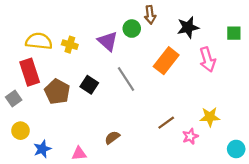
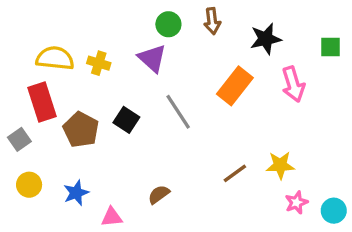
green circle: (132, 29) -> (168, 24), moved
yellow star: (210, 117) -> (280, 165), moved
pink star: (190, 136) -> (296, 203), moved
blue star: (42, 149) -> (76, 193), moved

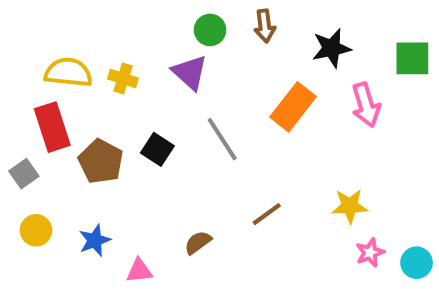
green square: (330, 47) -> (412, 58), size x1.4
brown line: (235, 173) -> (267, 214), moved

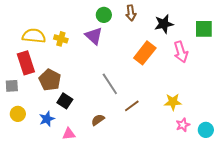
gray line: (222, 139) -> (110, 84), moved
black square: (157, 149) -> (65, 101), moved
gray square: (24, 174) -> (12, 86), turned 32

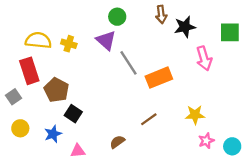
brown arrow: (131, 13) -> (161, 14), moved
orange rectangle: (145, 53) -> (159, 78), moved, turned 30
gray line: (110, 84) -> (129, 63), moved
gray square: (12, 86) -> (14, 97), turned -32
brown semicircle: (98, 120) -> (117, 142), moved

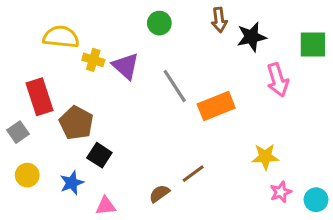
yellow semicircle: (38, 40) -> (61, 37), moved
purple triangle: (106, 40) -> (126, 66), moved
brown line: (149, 119) -> (193, 174), moved

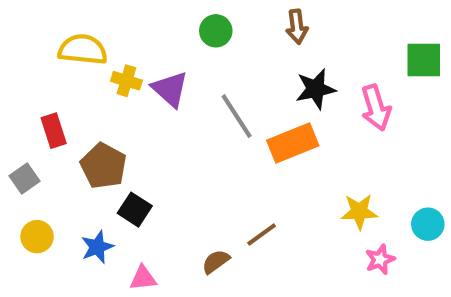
black star: (251, 37) -> (316, 89), moved
red rectangle: (40, 97) -> (54, 131), size x0.7
cyan circle: (316, 200) -> (428, 224), moved

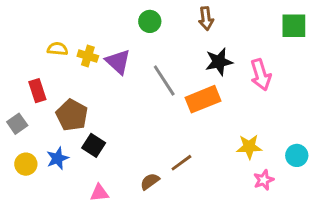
yellow semicircle: (83, 50) -> (58, 49), moved, size x0.6
green square: (424, 60) -> (294, 26), moved
blue star: (97, 247) -> (58, 158), moved

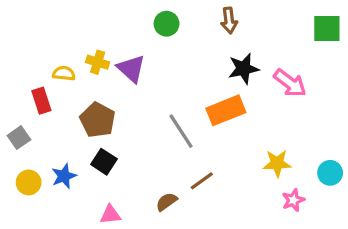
yellow semicircle: (58, 49) -> (64, 73), moved
pink arrow: (261, 75) -> (290, 83), turned -36
gray line: (164, 81) -> (181, 131), moved
brown pentagon: (72, 115) -> (98, 120), moved

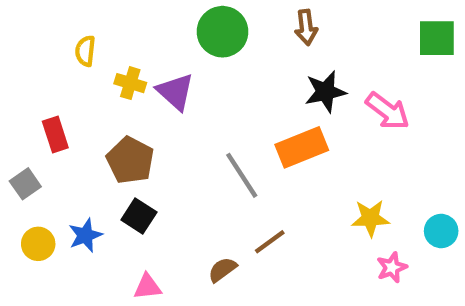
green circle: (167, 24) -> (222, 32), size x1.5
yellow semicircle: (64, 73) -> (85, 51), moved, turned -90

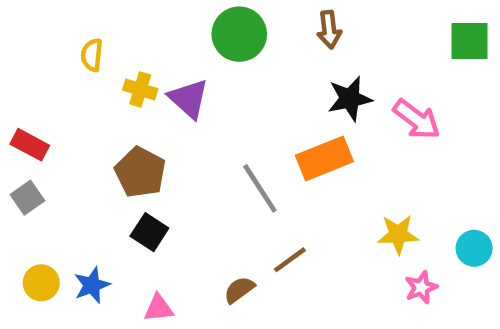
red rectangle: (55, 135) -> (30, 145), moved, turned -44
blue star: (85, 235) -> (92, 285), moved
yellow circle: (38, 244) -> (41, 283), moved

